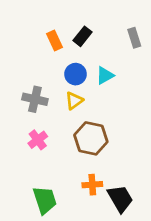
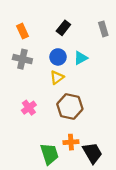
orange rectangle: (55, 41) -> (22, 31), moved
gray cross: (35, 99) -> (22, 59), moved
green trapezoid: (45, 200) -> (49, 154), moved

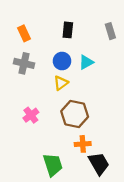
black rectangle: (63, 28) -> (68, 30), turned -32
orange cross: (71, 142) -> (83, 144), moved

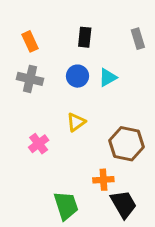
yellow triangle: (61, 83) -> (76, 122), moved
brown hexagon: (75, 114) -> (126, 144), moved

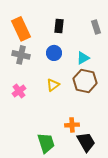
orange rectangle: (30, 41) -> (21, 29), size x1.6
cyan triangle: (108, 77) -> (83, 58), moved
pink cross: (39, 144) -> (19, 91), moved
brown hexagon: (126, 144) -> (85, 81), moved

